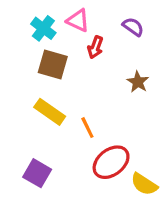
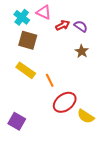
purple semicircle: (133, 27) -> (81, 26), moved
red arrow: (95, 47) -> (63, 25), moved, turned -136
purple square: (37, 173) -> (17, 121), moved

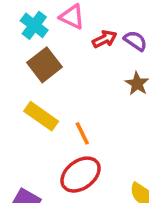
brown square: (28, 40) -> (45, 65), turned 36
red ellipse: (65, 102) -> (81, 175), moved

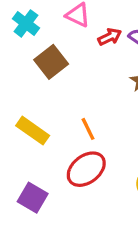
cyan cross: (34, 25) -> (26, 23), moved
yellow rectangle: (41, 116) -> (33, 131), moved

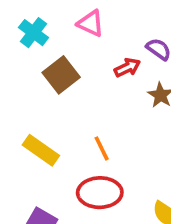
red arrow: (110, 37) -> (127, 68), moved
red ellipse: (86, 169) -> (100, 193), turned 36

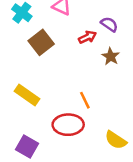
orange line: (102, 148) -> (85, 100), moved

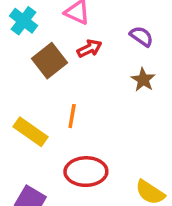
red arrow: (87, 37) -> (89, 48), moved
orange line: (85, 100) -> (72, 116), moved, turned 36

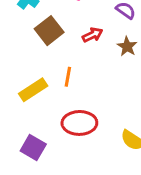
red arrow: (89, 48) -> (92, 35), moved
yellow rectangle: (30, 132) -> (33, 90), turned -68

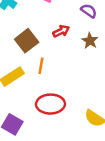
brown square: (49, 31) -> (27, 41), moved

